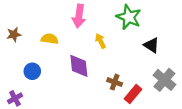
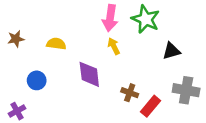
pink arrow: (79, 16) -> (110, 18), moved
black triangle: (151, 45) -> (171, 51), turned -49
gray cross: (164, 80) -> (186, 90), turned -30

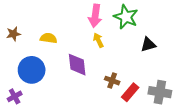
blue circle: (37, 80) -> (32, 70), size x1.6
gray cross: (186, 90) -> (160, 92), moved

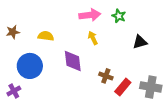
pink arrow: (95, 16) -> (90, 15), turned -105
green star: (126, 17) -> (119, 16), size x0.6

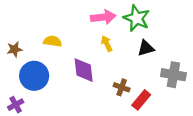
green star: (119, 16) -> (137, 18), size x1.6
brown star: (13, 32) -> (15, 49), moved
black triangle: (140, 42) -> (146, 48), moved
gray cross: (151, 87) -> (173, 75), moved

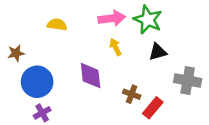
yellow semicircle: (53, 41) -> (57, 25), moved
purple cross: (16, 105) -> (42, 113), moved

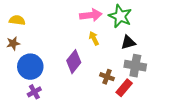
yellow semicircle: (57, 25) -> (17, 20), moved
purple diamond: (91, 76) -> (74, 62), turned 45
gray cross: (188, 80) -> (135, 66), moved

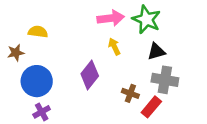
yellow semicircle: (17, 20) -> (38, 32), moved

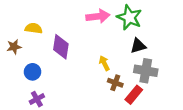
yellow arrow: (114, 47) -> (104, 63), moved
purple diamond: (90, 75) -> (61, 47), moved, turned -30
blue circle: (37, 81) -> (33, 72), size x0.6

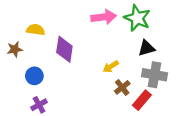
yellow arrow: (104, 63) -> (111, 67), turned -96
brown cross: (115, 83) -> (122, 87), turned 32

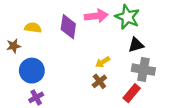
purple diamond: (64, 49) -> (68, 27), moved
blue circle: (34, 76) -> (32, 71), size x1.5
brown cross: (122, 87) -> (99, 81), moved

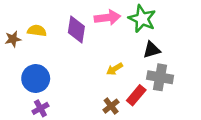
brown star: (14, 46) -> (13, 39), moved
brown cross: (99, 81) -> (111, 106), moved
red rectangle: (132, 93) -> (136, 95), moved

